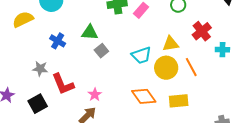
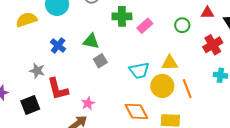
red cross: (202, 31) -> (213, 45), moved

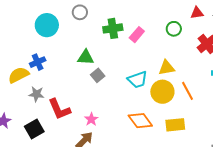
yellow semicircle: (26, 20) -> (19, 75), moved
blue cross: (58, 45) -> (38, 62), moved, turned 35

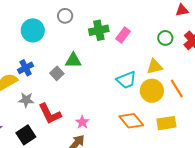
green circle: (174, 29) -> (165, 38), moved
gray square: (98, 75) -> (57, 73), moved

